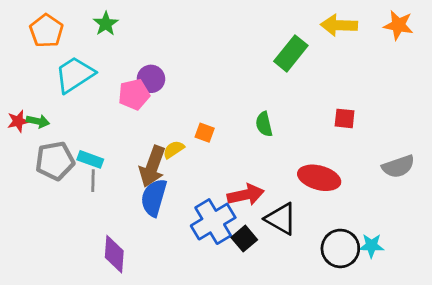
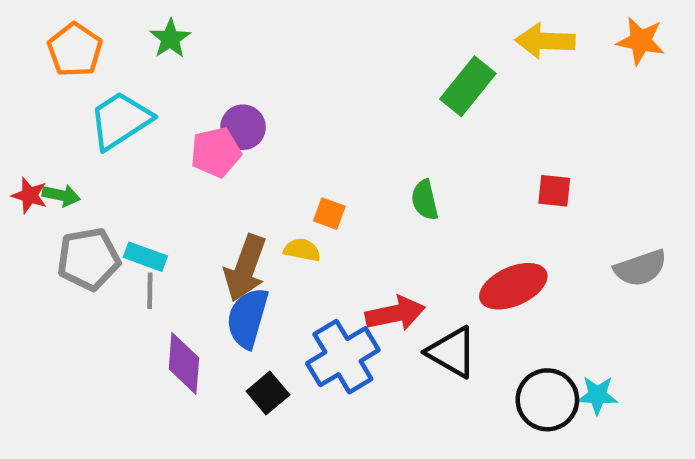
red star: (18, 121) -> (29, 195), turned 30
yellow semicircle: (174, 150) -> (302, 250), moved, turned 45
red ellipse: (319, 178) -> (513, 286), turned -39
black square: (244, 239) -> (268, 393), moved
purple diamond: (114, 254) -> (184, 363), moved

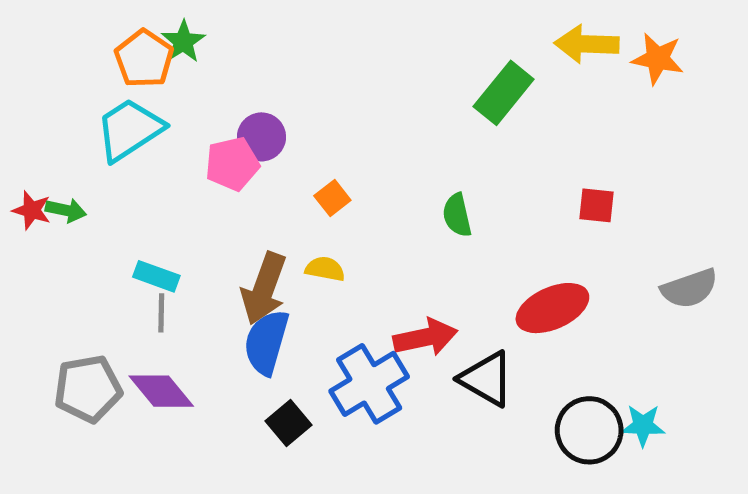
orange star: (641, 41) -> (658, 59), moved
orange pentagon: (75, 50) -> (144, 59), moved
orange square: (329, 214) -> (332, 198), moved, turned 32
gray pentagon: (89, 259) -> (88, 389), moved
purple diamond: (184, 363) -> (161, 391), moved, turned -44

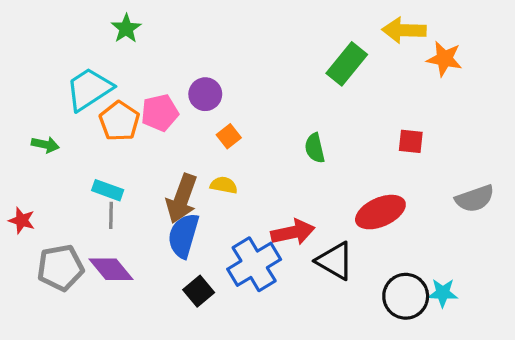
orange pentagon: (144, 59) -> (119, 121), moved
orange star: (658, 59) -> (444, 59), moved
purple circle: (262, 137) -> (205, 94), moved
red star: (32, 210) -> (22, 220), moved

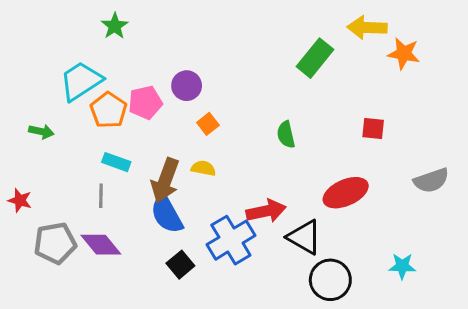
cyan rectangle: (108, 190) -> (116, 162), moved
blue semicircle: (183, 236) -> (167, 214), turned -45
black circle: (406, 296) -> (330, 280), moved

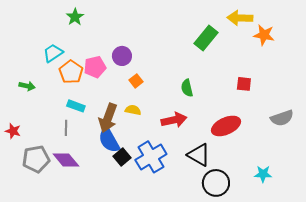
cyan trapezoid: (81, 81) -> (53, 53), size x0.7
red arrow: (266, 211) -> (174, 120), moved
black square: (180, 265) -> (122, 157), moved

